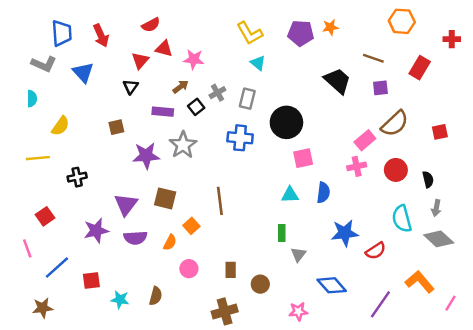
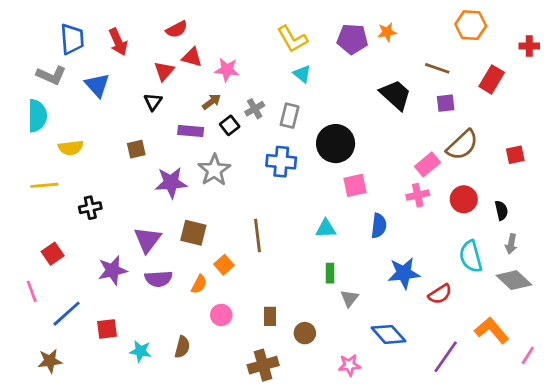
cyan semicircle: (32, 99) -> (37, 116), size x1.6
yellow semicircle: (60, 126) -> (71, 148), turned 48
cyan triangle: (290, 195) -> (326, 229), moved

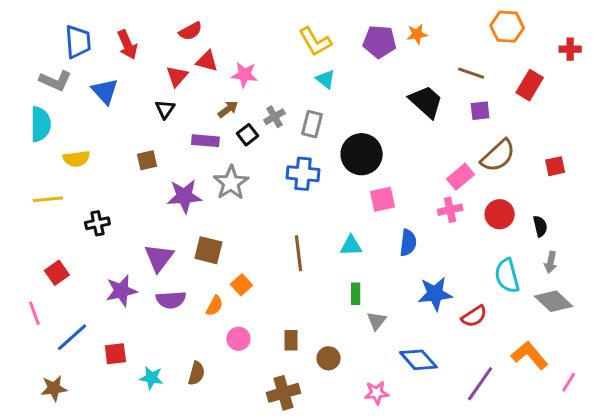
brown line: (257, 236) -> (298, 253), moved

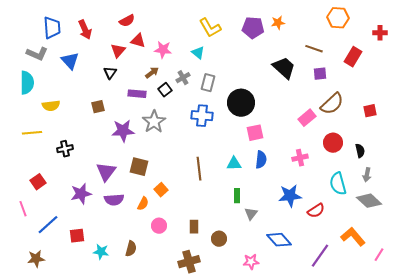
cyan triangle: (326, 79) -> (198, 53), moved
pink cross: (450, 210) -> (300, 158), moved
blue semicircle: (408, 243) -> (261, 160), moved

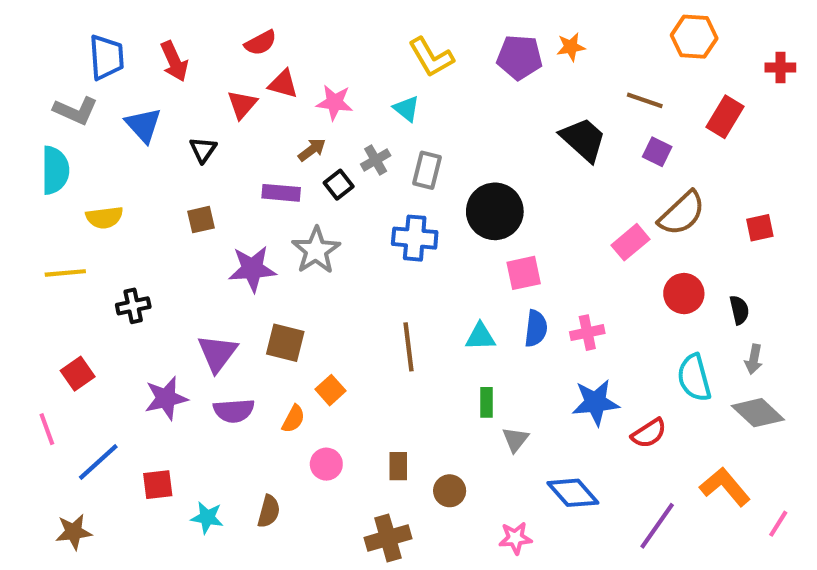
black triangle: (110, 73) -> (203, 150), moved
purple square: (320, 74) -> (657, 152), turned 32
pink cross: (300, 158) -> (587, 333), moved

